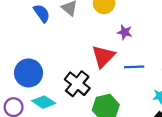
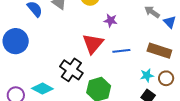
blue circle: (29, 73) -> (16, 41), moved

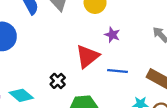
black cross: (71, 70) -> (58, 81), size x0.6

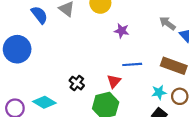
red triangle: (87, 56) -> (114, 81), moved, size x0.6

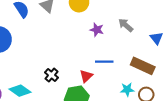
gray arrow: (167, 23) -> (126, 25), moved

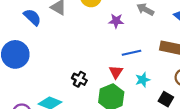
cyan star: (127, 89) -> (143, 80), moved

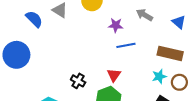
blue line: (131, 53) -> (126, 45), moved
cyan star: (143, 80) -> (159, 76), moved

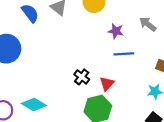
black cross: (78, 81) -> (82, 77), moved

